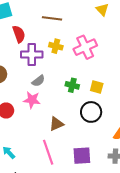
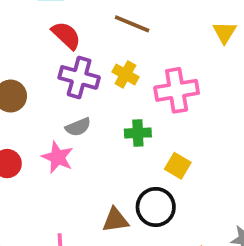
red semicircle: (19, 34) -> (66, 35), turned -42
green cross: (72, 85) -> (138, 133), moved, turned -32
brown triangle: (56, 124) -> (115, 220), moved

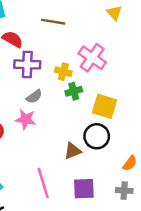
yellow cross: (125, 74) -> (63, 72), moved
pink cross: (177, 90) -> (92, 58), turned -32
yellow square: (178, 166) -> (105, 106), size x1.5

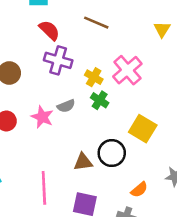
green cross: (74, 91) -> (100, 100), turned 35
gray semicircle: (34, 97) -> (66, 106), moved
yellow square: (105, 106) -> (143, 129), moved

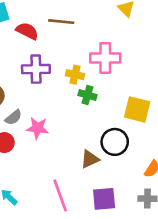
red semicircle: (49, 30) -> (27, 31), moved
pink cross: (127, 70) -> (105, 58), turned -32
gray semicircle: (66, 106) -> (13, 117), moved

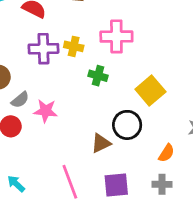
yellow cross: (75, 75) -> (74, 46), moved
yellow square: (137, 109) -> (150, 90), turned 36

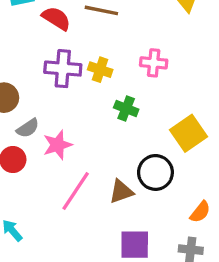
pink cross: (116, 36) -> (154, 63), size x0.7
pink star: (46, 111) -> (58, 145), turned -30
pink line: (70, 182) -> (76, 191), moved, turned 48

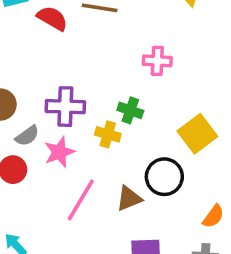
purple cross: (63, 69) -> (65, 107), moved
yellow cross: (100, 70) -> (108, 134), moved

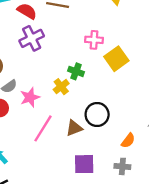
purple cross: (65, 107) -> (32, 38), moved, turned -30
yellow cross: (108, 134) -> (61, 87), turned 35
yellow square: (197, 134) -> (116, 59), moved

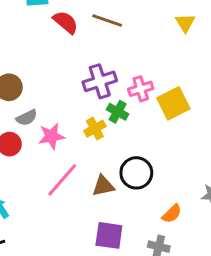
purple cross: (32, 38) -> (100, 81), moved
pink cross: (94, 40) -> (141, 89), moved, turned -30

